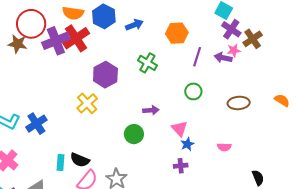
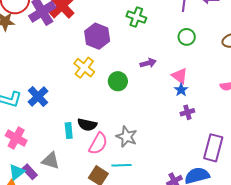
green circle: (134, 134) -> (118, 81), moved
blue star: (187, 144) -> (181, 90), moved

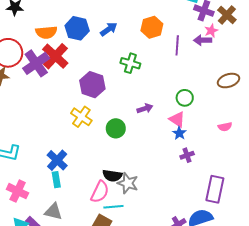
green circle: (187, 37) -> (185, 98), moved
blue cross: (38, 97) -> (57, 160), moved
black semicircle: (87, 125) -> (112, 176), moved
cyan rectangle: (69, 131) -> (56, 180), moved
cyan line: (122, 165) -> (113, 207), moved

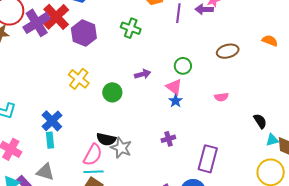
purple hexagon: (92, 85) -> (84, 33), moved
purple cross: (187, 155) -> (168, 139), moved
cyan line: (113, 207) -> (94, 172), moved

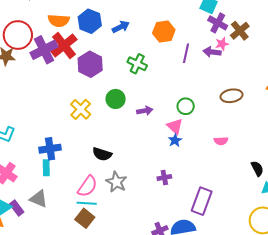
green circle: (112, 92) -> (116, 99), moved
blue cross: (52, 121) -> (50, 149), turned 30
black semicircle: (106, 139) -> (102, 154), moved

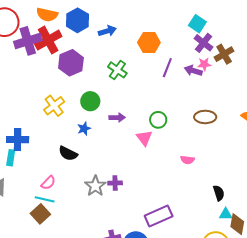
blue star: (175, 140) -> (84, 129), moved
purple cross: (164, 177) -> (115, 183), moved
gray star: (116, 182) -> (95, 186), moved
pink semicircle: (87, 186) -> (48, 183), size x0.7
purple rectangle: (202, 201) -> (159, 216), turned 36

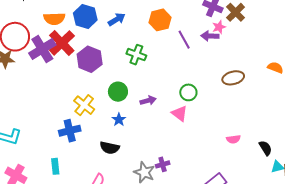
purple line: (167, 68) -> (184, 40), turned -36
blue cross: (18, 140) -> (70, 131), moved
pink semicircle: (187, 160) -> (233, 139), moved

